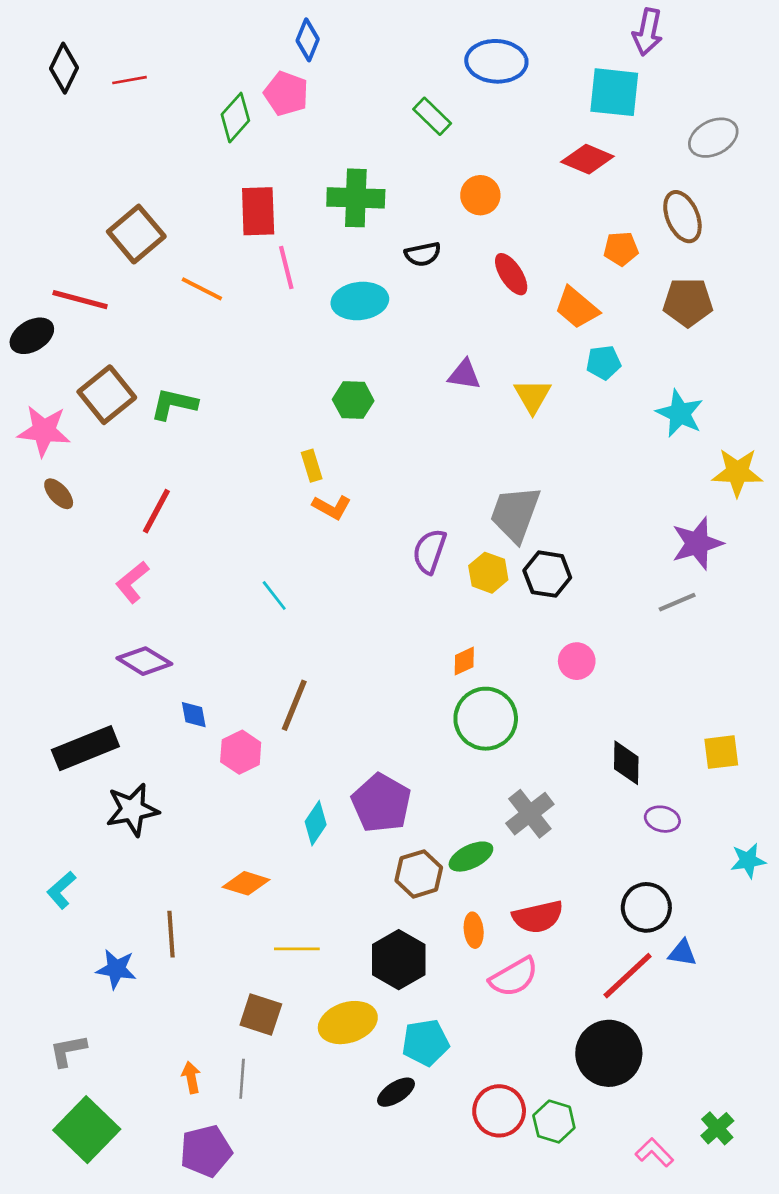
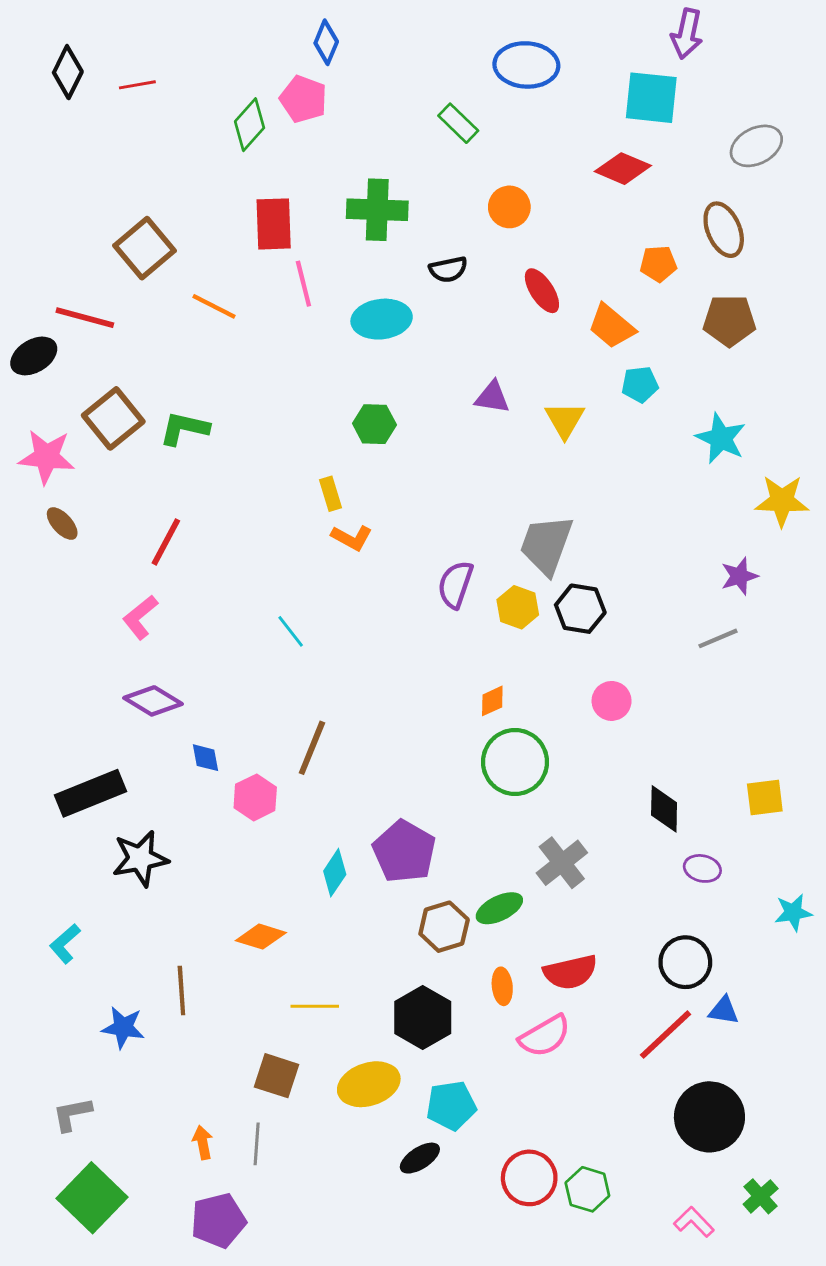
purple star: (697, 543) -> (739, 576), size x0.7
black circle: (609, 1053) -> (709, 1117), moved

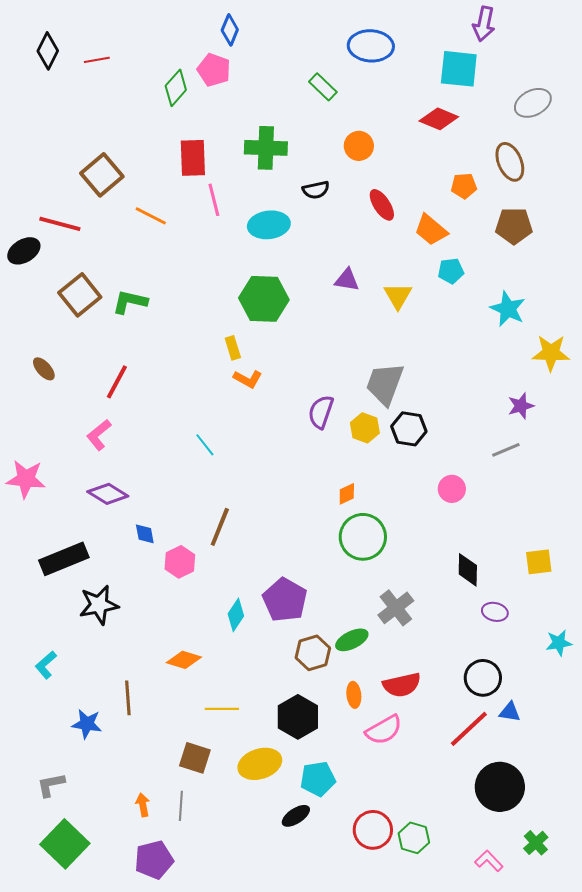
green hexagon: (374, 424) -> (264, 299), size x1.6
pink star: (47, 457) -> (26, 479), moved
pink circle: (612, 701) -> (452, 489), moved

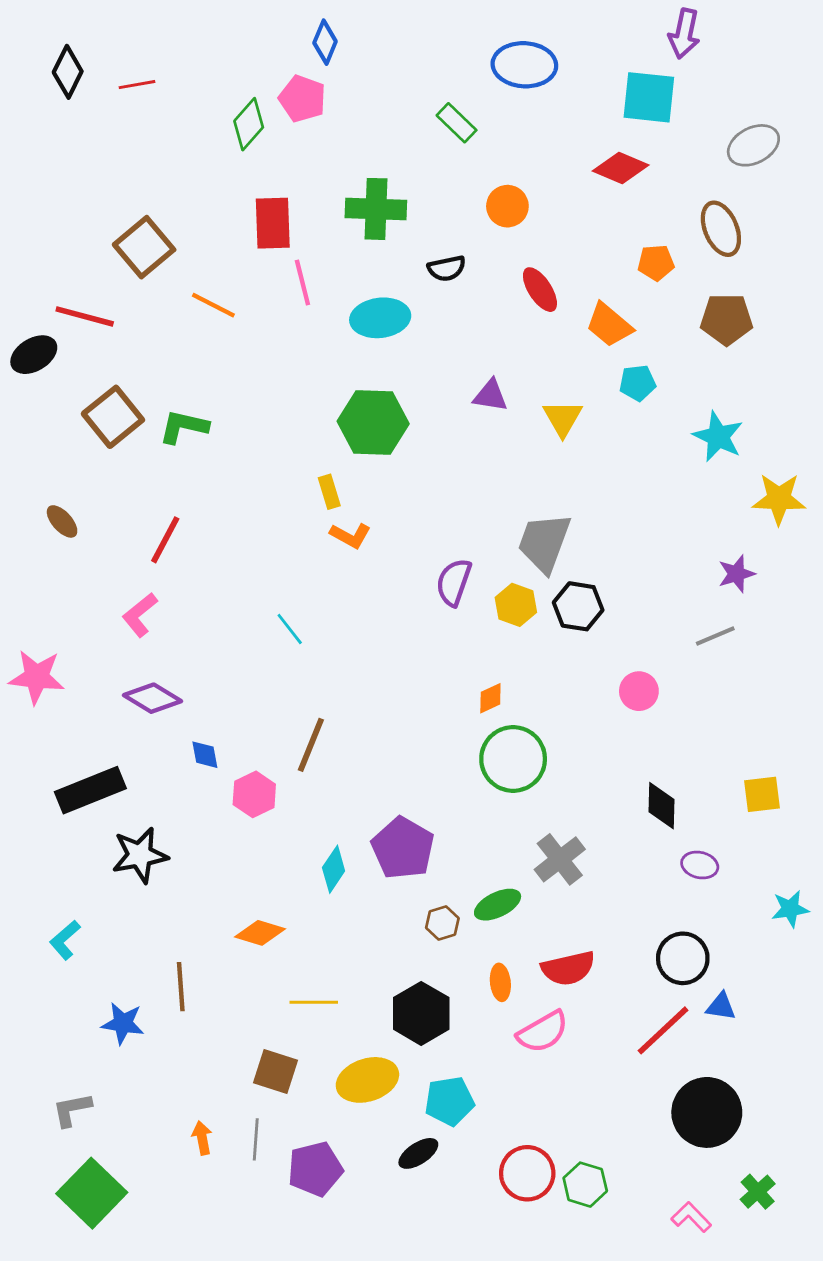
brown hexagon: (313, 653) -> (442, 923), size x0.7
purple pentagon: (154, 860) -> (315, 1169), moved

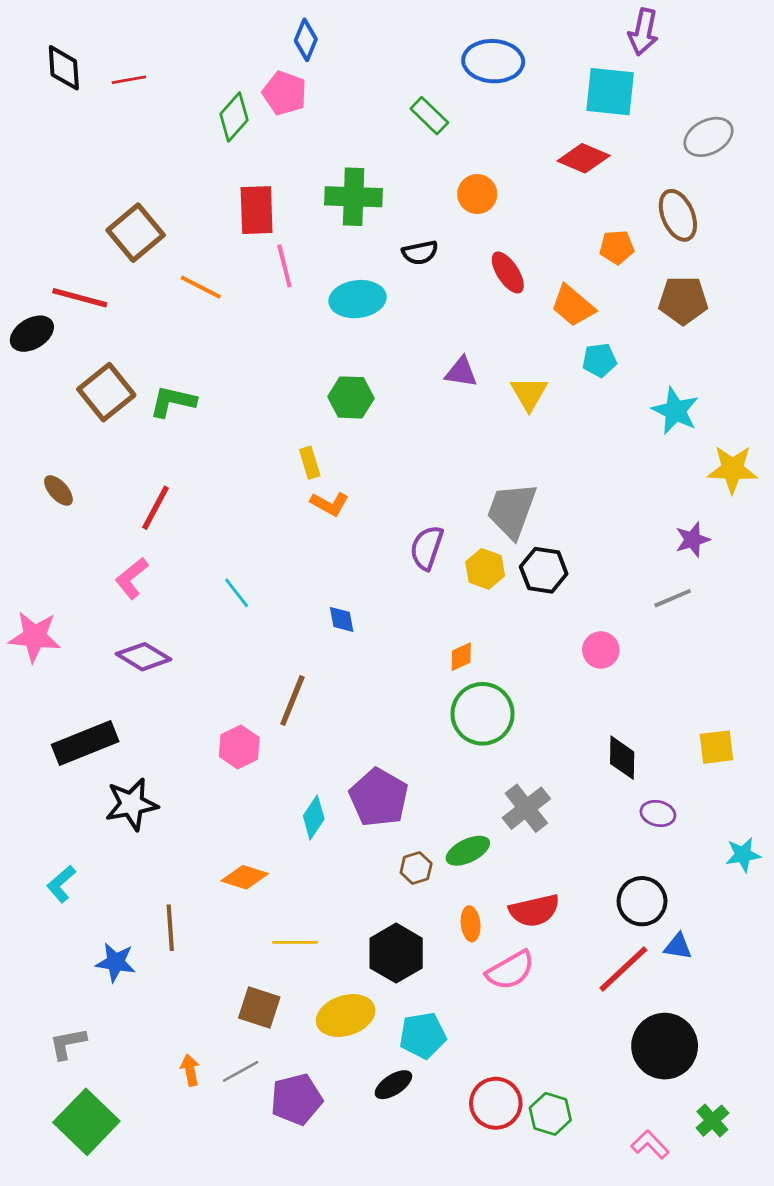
black diamond: (68, 72) -> (64, 68), turned -30
green hexagon: (373, 422) -> (351, 397), size x0.7
cyan line: (290, 629) -> (237, 593), moved
blue diamond: (205, 755) -> (342, 619), moved
gray line: (256, 1139) -> (241, 1071), turned 57

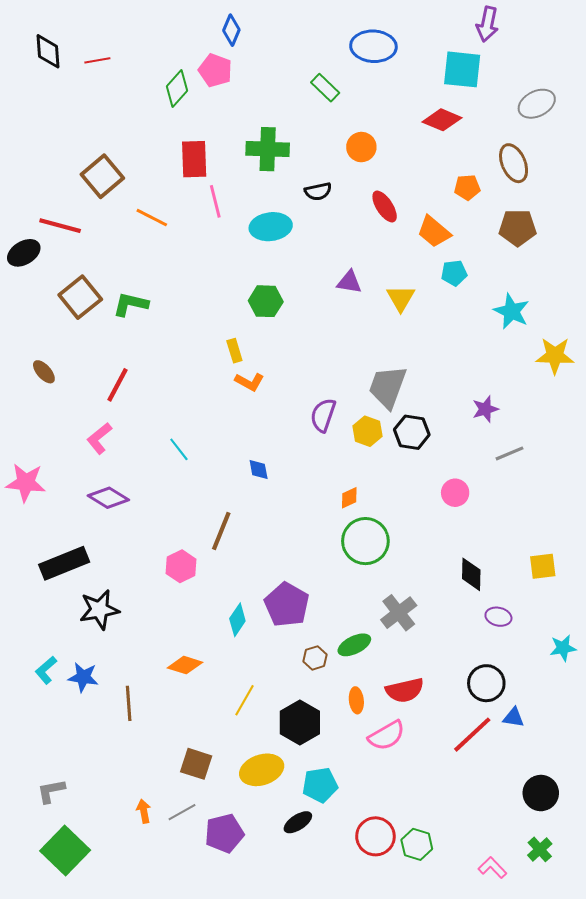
purple star: (693, 540) -> (485, 409), moved
yellow line: (295, 942) -> (244, 700), moved, turned -60
blue star: (116, 962) -> (83, 677), moved
black circle: (665, 1046) -> (541, 793), moved, size x0.7

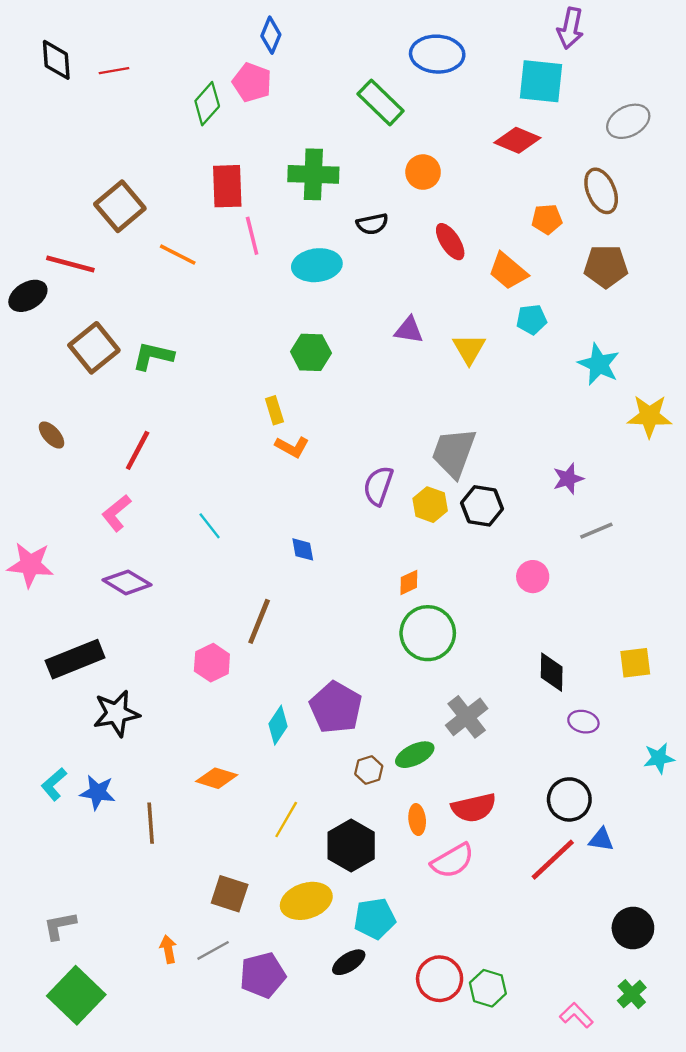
green rectangle: (325, 88) -> (381, 102), size x1.4

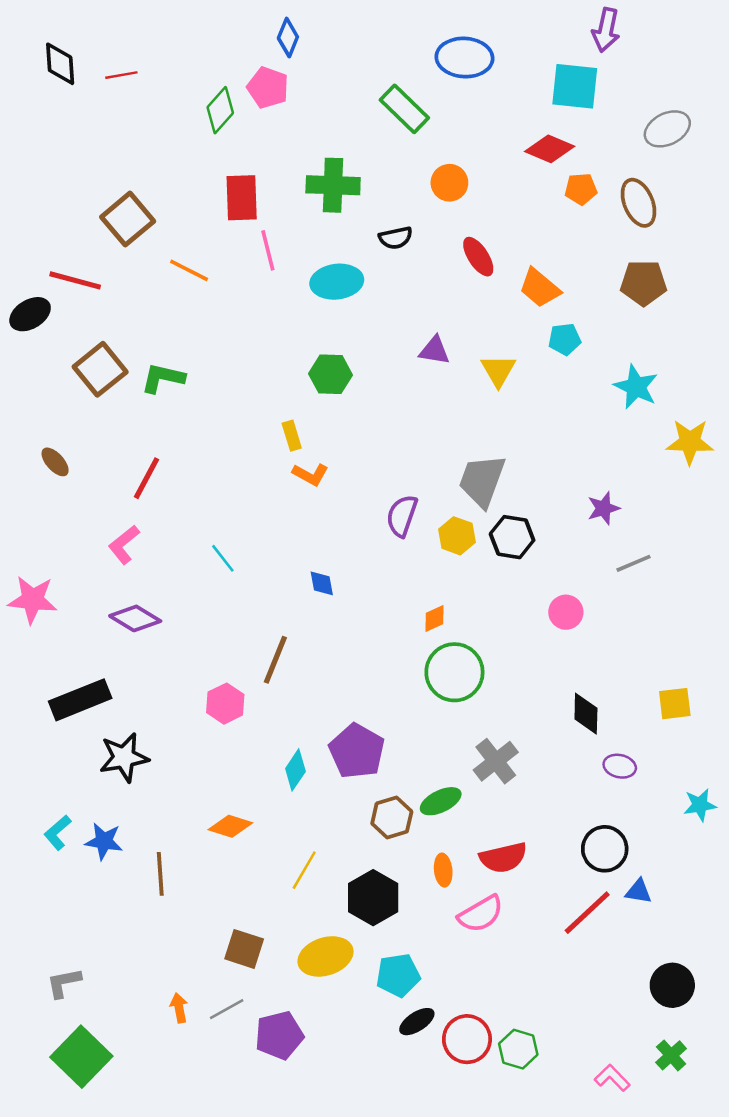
orange pentagon: (547, 219) -> (581, 189), moved
brown hexagon: (369, 770) -> (392, 818), size x1.4
black ellipse: (349, 962) -> (417, 1022), moved

